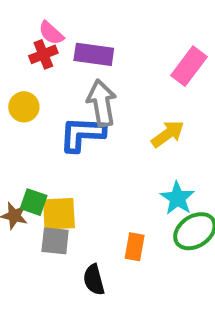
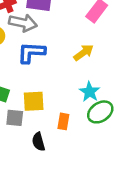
gray arrow: (102, 103) -> (23, 23), moved, turned 112
yellow square: (59, 214) -> (34, 101), moved

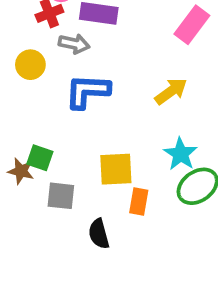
gray arrow: (23, 23) -> (74, 44), size x0.7
yellow square: (34, 101) -> (116, 169), moved

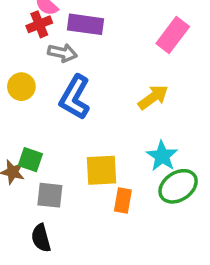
yellow circle: (30, 65) -> (21, 87), moved
blue L-shape: (87, 91) -> (75, 97), turned -63
black semicircle: (99, 234) -> (41, 238), moved

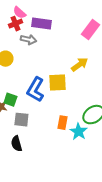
blue L-shape: (75, 97) -> (35, 90), moved
cyan star: (162, 156) -> (78, 132), moved
yellow square: (102, 170) -> (57, 83), moved

